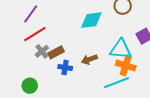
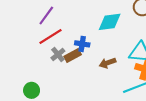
blue cross: (65, 67) -> (82, 44), moved
green circle: (30, 86) -> (32, 90), moved

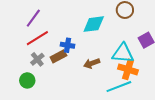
gray cross: (58, 54) -> (37, 59), moved
green circle: (32, 90) -> (27, 80), moved

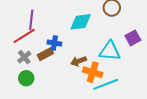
purple line: (33, 18) -> (31, 20), moved, turned -30
orange cross: (128, 69) -> (93, 72), moved
green circle: (27, 80) -> (26, 78), moved

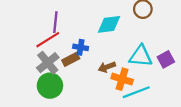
purple square: (133, 38) -> (166, 59), moved
gray cross: (24, 57) -> (48, 63), size x1.5
green circle: (26, 78) -> (50, 86), size x1.5

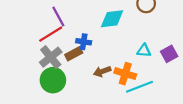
purple line: (55, 22) -> (58, 17), turned -35
cyan triangle: (141, 56) -> (144, 51), size x0.6
brown arrow: (107, 67) -> (102, 71), moved

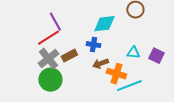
blue cross: (84, 42) -> (93, 45), moved
purple square: (169, 54) -> (156, 56), turned -35
brown arrow: (102, 71) -> (100, 64), moved

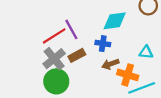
purple line: (55, 22) -> (71, 29), moved

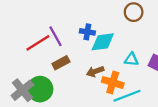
cyan diamond: (115, 21) -> (103, 42), moved
blue cross: (103, 44) -> (87, 32), moved
gray cross: (54, 59) -> (22, 90), moved

